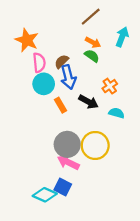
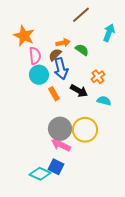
orange arrow: (93, 42) -> (63, 43), moved, turned -40

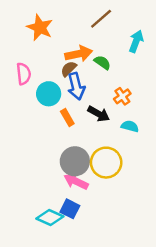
orange star: (24, 36) -> (40, 28), moved
orange arrow: (63, 43) -> (79, 54), size x1.5
pink semicircle: (35, 56) -> (24, 74), moved

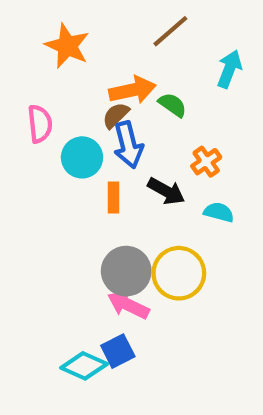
orange rectangle: (67, 118) -> (114, 197), turned 30
blue square: (70, 209) -> (118, 351), turned 36

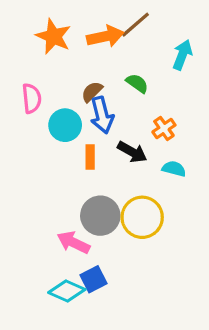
orange arrow: (133, 90) -> (105, 36), moved
pink arrow: (128, 305) -> (73, 242), moved

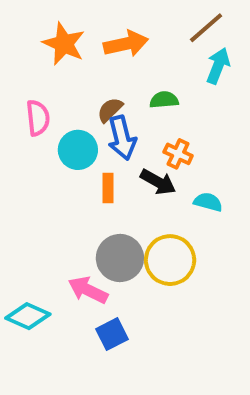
brown line: (135, 25) -> (206, 28), moved
green semicircle: (137, 83) -> (164, 100), turned -40
orange cross: (164, 129) -> (178, 154), moved, turned -30
cyan diamond: (67, 291) -> (28, 316), moved

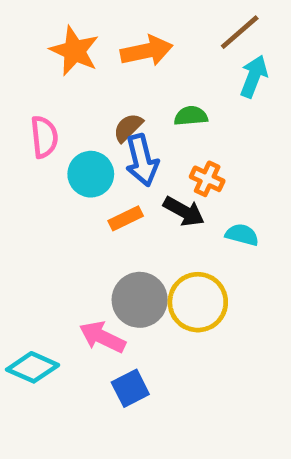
orange rectangle: (108, 188) -> (126, 218), turned 64

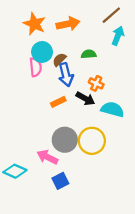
pink semicircle: (44, 137) -> (36, 67), moved
cyan circle: (91, 174) -> (42, 52), moved
cyan semicircle: (242, 235) -> (112, 109), size x1.5

